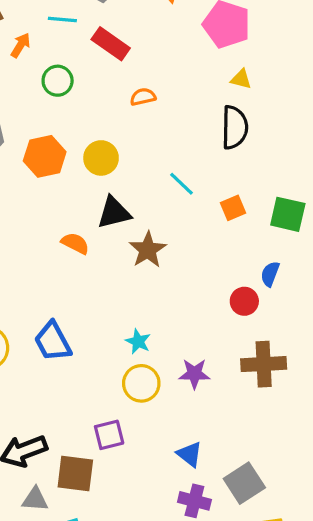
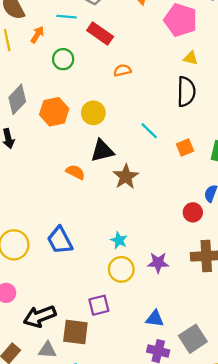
blue triangle: (190, 454) -> (155, 319), turned -30

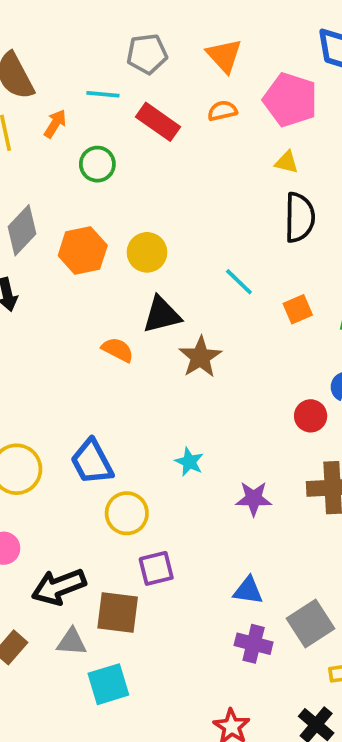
yellow triangle: (191, 58) -> (287, 162), moved
orange semicircle: (122, 70) -> (222, 111), moved
yellow circle: (121, 269) -> (127, 513), moved

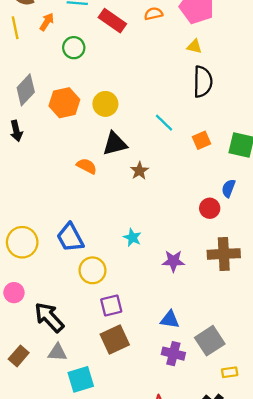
brown star: (200, 357) -> (139, 171), size x0.7
black arrow: (59, 587) -> (49, 317), turned 68
brown square: (118, 613) -> (115, 340), moved, turned -32

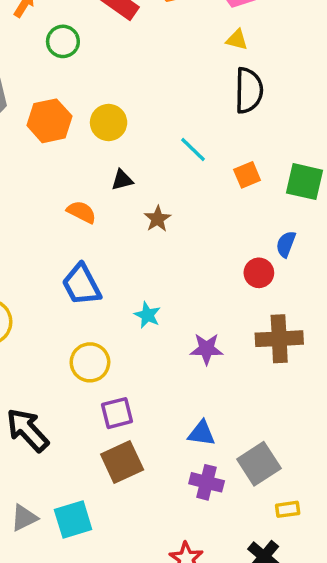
black triangle: (115, 144) -> (122, 180), size x0.6
blue trapezoid: (70, 238) -> (82, 285), moved
gray triangle: (57, 352) -> (24, 518), moved, turned -30

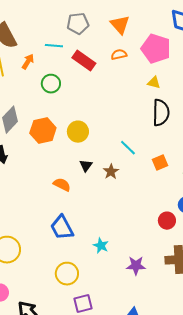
black triangle: (122, 180) -> (86, 166), turned -40
brown star: (158, 219) -> (111, 172), moved

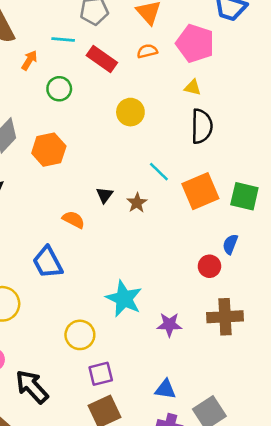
yellow circle: (78, 132) -> (130, 112), moved
orange square: (160, 163) -> (200, 191), size x1.8
blue trapezoid: (62, 228) -> (48, 262), moved
cyan star: (101, 246) -> (124, 299), size x1.8

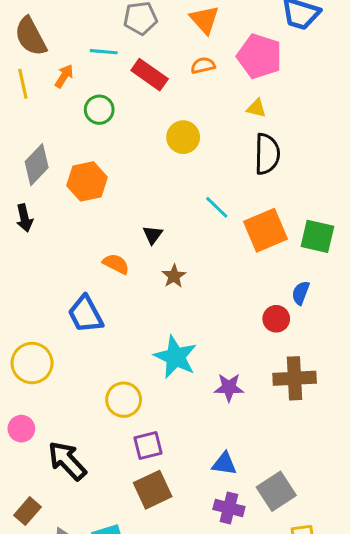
brown star: (137, 203) -> (174, 276), moved

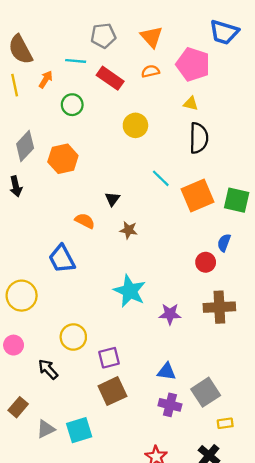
brown star: (174, 276) -> (129, 230), turned -30
yellow circle: (124, 400) -> (73, 337), moved
black arrow: (67, 461) -> (48, 369), size x0.7

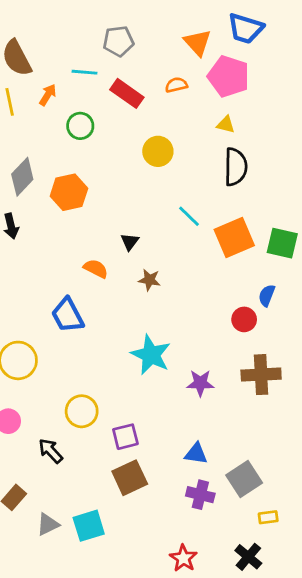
blue trapezoid: (224, 32) -> (246, 28), moved
orange triangle: (152, 37) -> (197, 43), moved

